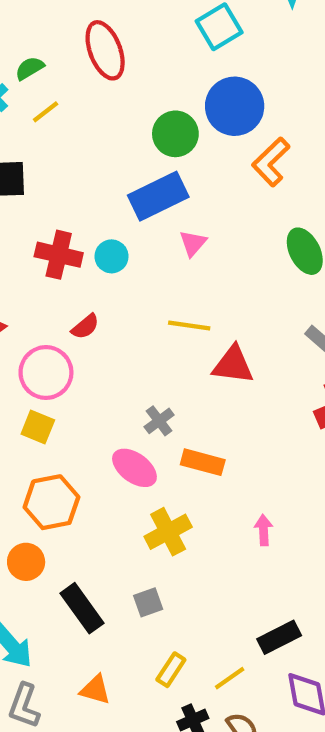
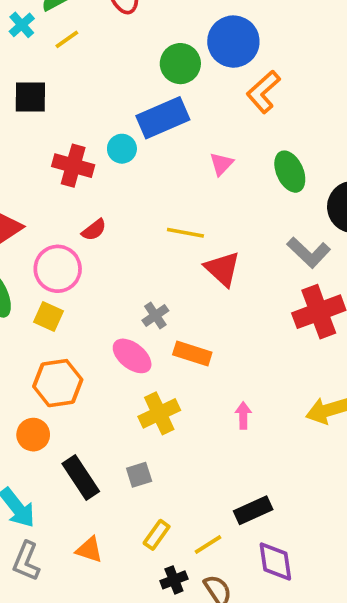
pink triangle: (193, 243) -> (221, 164), moved
cyan circle: (112, 256) -> (122, 149), moved
red triangle: (233, 365) -> (223, 269), turned 33

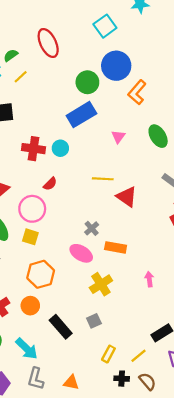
cyan circle: (122, 149) -> (60, 148), moved
orange triangle: (89, 550) -> (71, 382), moved
black cross: (174, 580) -> (122, 379), turned 32

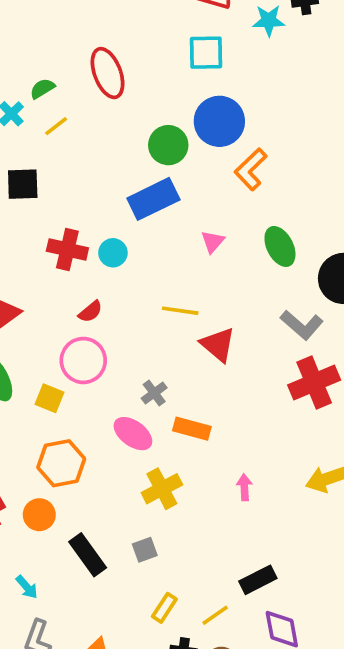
cyan square: (105, 26) -> (206, 53), turned 30
pink circle: (32, 209) -> (83, 360), moved
cyan arrow: (27, 349) -> (27, 587), size x0.6

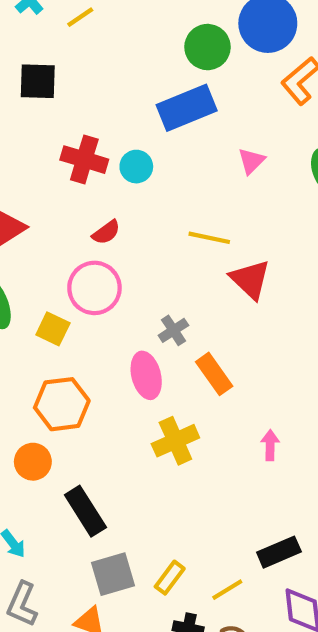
orange rectangle: (192, 429) -> (214, 374), turned 36
pink ellipse: (133, 434) -> (146, 375), turned 36
gray square: (145, 550) -> (113, 574), moved, size x1.5

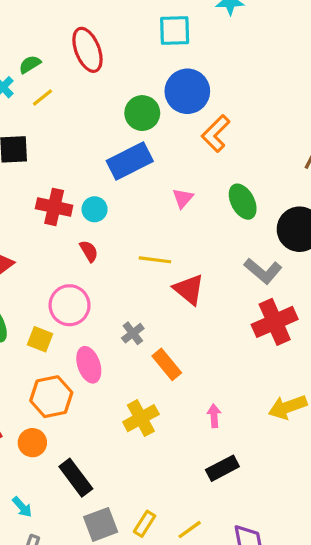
red semicircle: (106, 232) -> (89, 251), moved, turned -80
pink ellipse: (146, 375) -> (89, 365), moved
black rectangle: (279, 552) -> (222, 468), moved

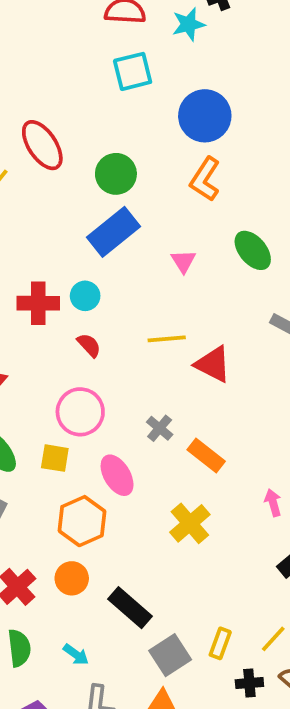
red ellipse: (87, 50) -> (42, 145), moved
blue circle: (187, 91) -> (205, 116), moved

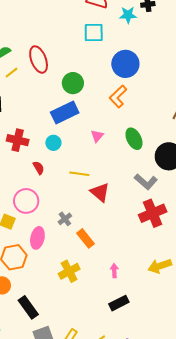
cyan circle: (85, 296) -> (53, 143), moved
pink ellipse: (117, 475) -> (37, 238), turned 30

